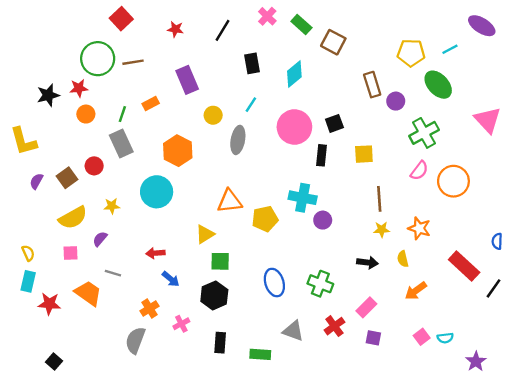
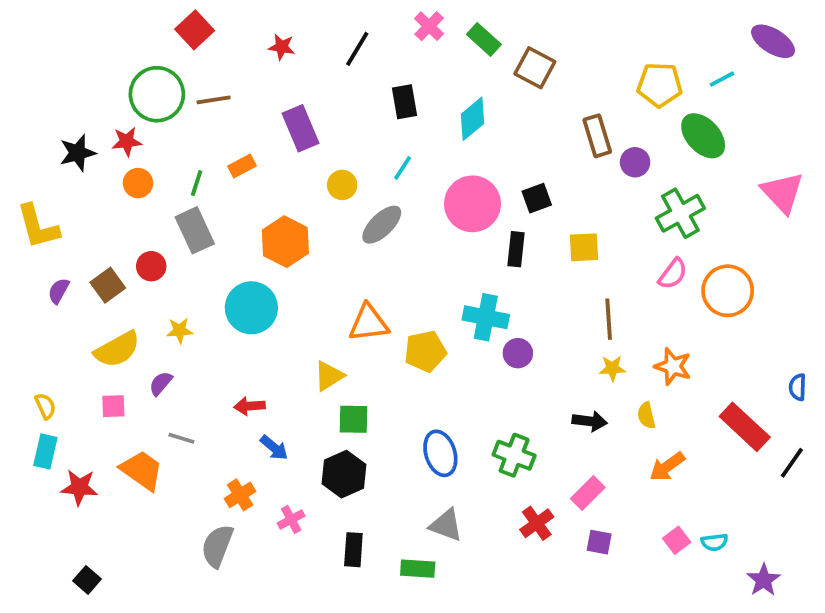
gray ellipse: (238, 140) -> (382, 225), turned 36
gray triangle: (293, 331) -> (446, 525), moved

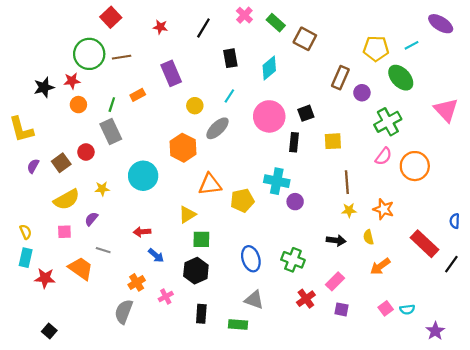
brown rectangle: (597, 136) -> (340, 78), turned 40
orange hexagon: (285, 242) -> (183, 148), moved

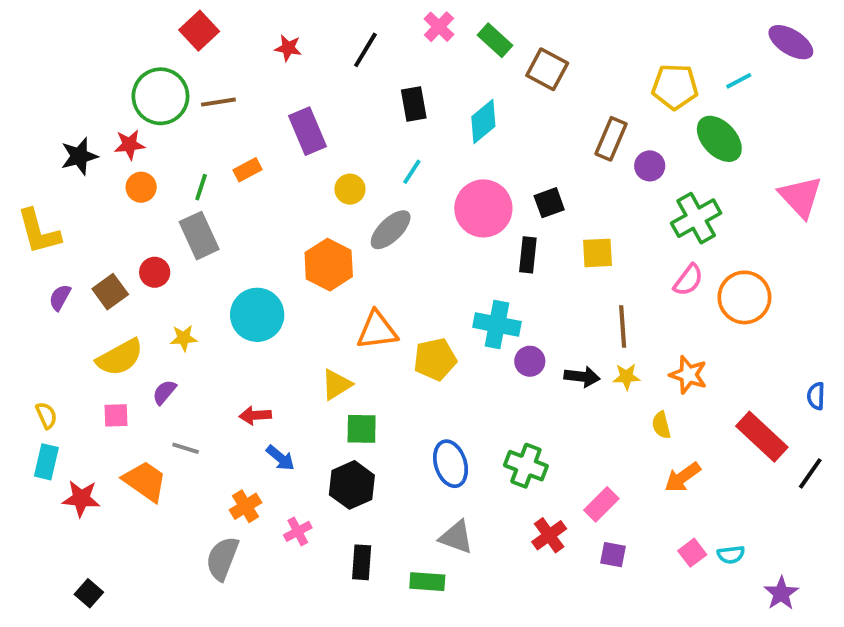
black arrow: (336, 240) -> (582, 377), moved

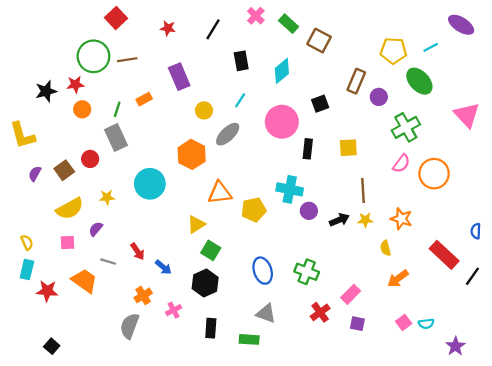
black square: (549, 203) -> (320, 104), moved
black arrow: (582, 377) -> (339, 220), turned -30
red arrow: (255, 415) -> (137, 251), moved, turned -120
green square: (362, 429) -> (211, 250), turned 30

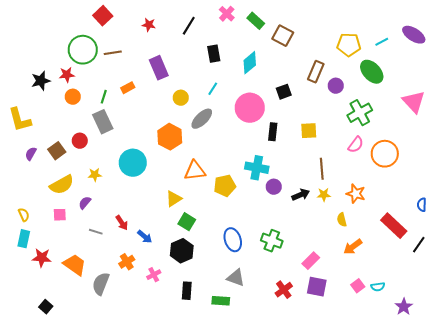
purple ellipse: (461, 25) -> (414, 35), moved
orange trapezoid: (84, 281) -> (75, 265), moved
red cross: (320, 312) -> (284, 290), moved
purple square: (357, 324) -> (317, 287), size x1.5
gray semicircle: (130, 326) -> (101, 284), moved

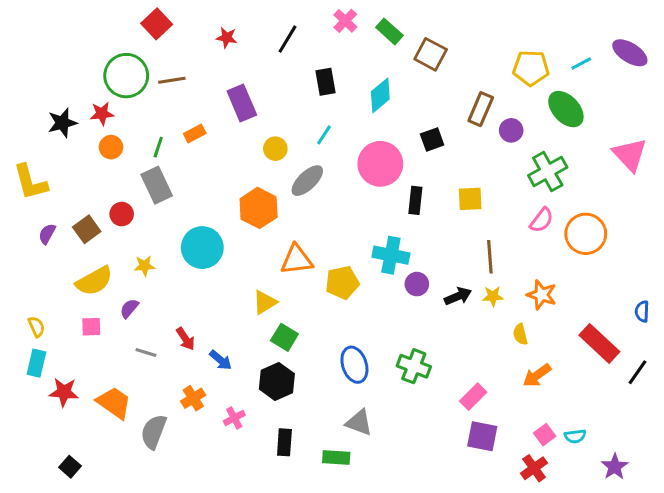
red cross: (284, 290) -> (534, 468), moved

